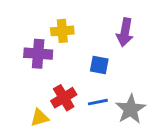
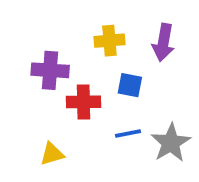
yellow cross: (62, 31) -> (109, 41), moved
red cross: (64, 98) -> (83, 102), moved, turned 30

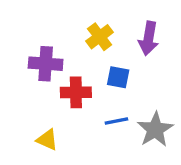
yellow cross: (109, 41) -> (100, 37), turned -32
yellow triangle: (52, 154) -> (47, 140), turned 40

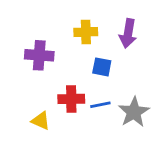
yellow cross: (100, 37) -> (86, 32), turned 35
red cross: (76, 92) -> (71, 99), moved

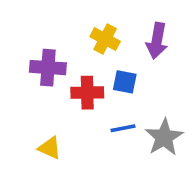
yellow cross: (86, 32) -> (105, 39), turned 30
red cross: (71, 99) -> (87, 93), moved

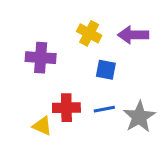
purple arrow: (157, 41) -> (133, 35), turned 80
red cross: (87, 93) -> (66, 108), moved

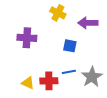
yellow cross: (89, 33) -> (58, 13), moved
red cross: (66, 108) -> (49, 81), moved

